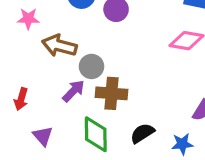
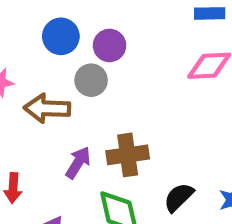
gray circle: (92, 66) -> (91, 80), moved

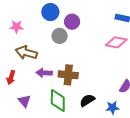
brown arrow: (47, 108) -> (26, 53), moved
purple arrow: (78, 163) -> (44, 73), turned -133

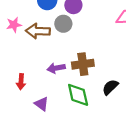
brown arrow: (26, 53) -> (38, 31), moved

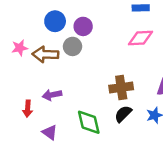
brown cross: (83, 64) -> (121, 87), moved
purple arrow: (56, 68) -> (52, 95), moved

